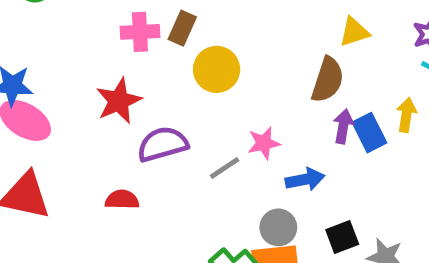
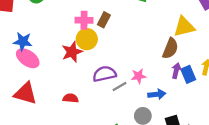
yellow triangle: (354, 32) -> (184, 27), size x1.5
yellow circle: (217, 69) -> (87, 39), moved
purple semicircle: (163, 144) -> (104, 74), moved

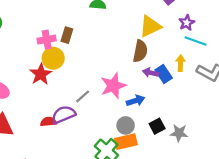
purple arrow: (176, 71) -> (151, 73), turned -80
purple semicircle: (104, 74) -> (63, 115), moved
pink star: (139, 76) -> (113, 86), size x1.6
gray line: (119, 86) -> (83, 96), moved

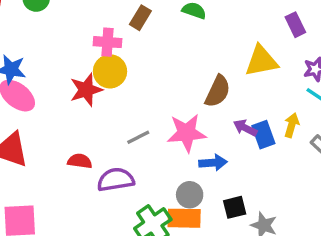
brown rectangle: (67, 35) -> (140, 18), moved
brown semicircle: (140, 51) -> (218, 91), moved
purple semicircle: (63, 115) -> (116, 180), moved

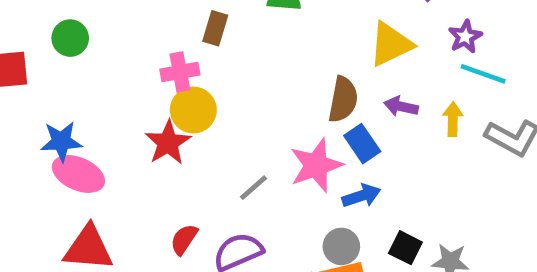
purple arrow: (245, 128) -> (401, 106), moved
blue rectangle: (263, 135) -> (362, 144), moved
red semicircle: (80, 161) -> (184, 239), turned -50
black square: (235, 207) -> (405, 248), turned -35

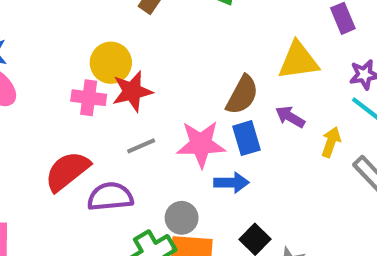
pink cross: (180, 72) -> (89, 98), moved
red star: (168, 143) -> (132, 91), moved
red semicircle: (184, 239) -> (67, 171), size x1.6
gray circle: (341, 246) -> (182, 218), moved

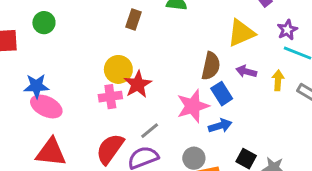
gray line: (141, 146) -> (150, 131), moved

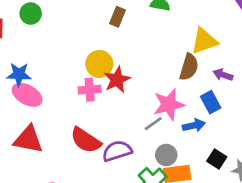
yellow triangle: (241, 33) -> (204, 41), moved
blue rectangle: (222, 94) -> (211, 102), moved
gray line: (150, 131) -> (153, 124), moved
red semicircle: (110, 149) -> (86, 140), turned -96

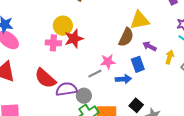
pink star: (169, 105) -> (108, 62), size x0.7
gray circle: (166, 155) -> (84, 96), moved

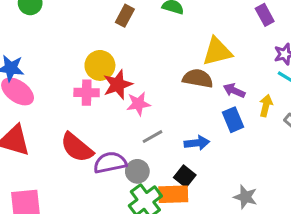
brown semicircle: (126, 37) -> (198, 78), turned -102
pink star: (108, 62) -> (138, 104), moved
blue rectangle: (138, 64) -> (233, 120), moved
black square: (136, 105) -> (185, 176), moved

